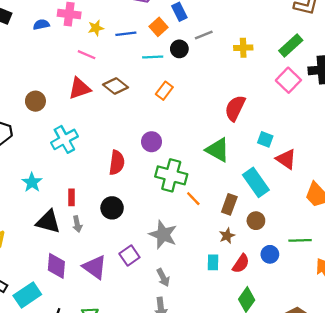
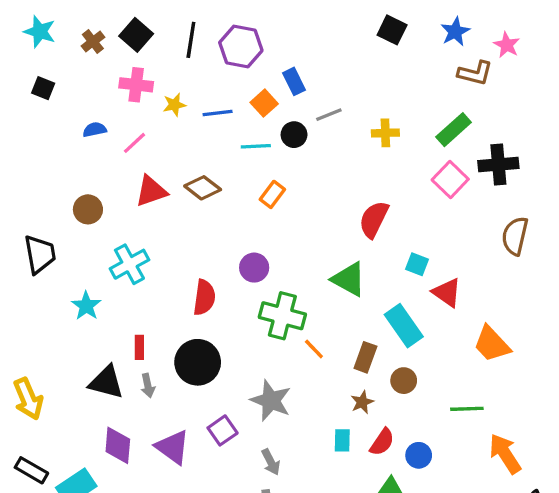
blue semicircle: (41, 25) -> (95, 130), moved
pink line: (87, 55) -> (134, 143), moved, turned -66
cyan star: (32, 182) -> (86, 306), moved
black circle: (112, 208) -> (198, 362), size x1.4
blue circle: (270, 254) -> (419, 455), moved

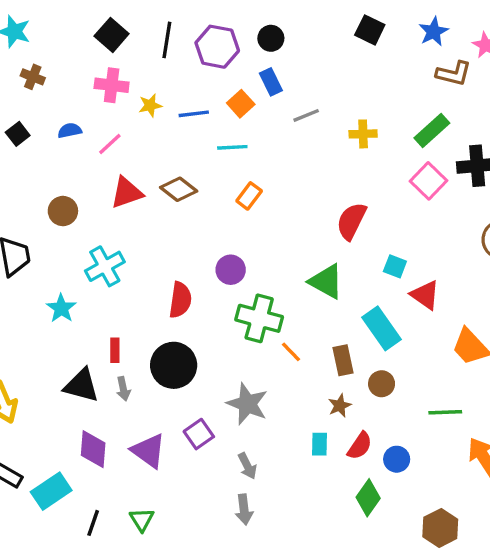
brown cross: (93, 42) -> (33, 77), moved, turned -30
black square: (43, 88) -> (18, 134), moved, turned 30
black circle: (294, 135) -> (271, 38), moved
brown rectangle: (365, 357) -> (343, 360), turned -32

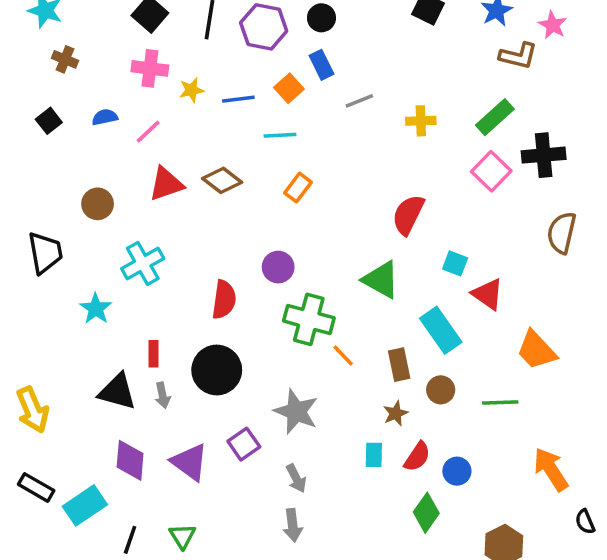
green line: (445, 412) -> (500, 403), moved

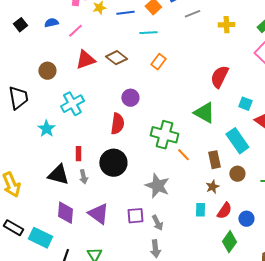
purple circle: (278, 267) -> (130, 98), moved
purple square: (244, 444) -> (135, 216), moved, turned 30
cyan rectangle: (85, 505) -> (40, 238), turned 60

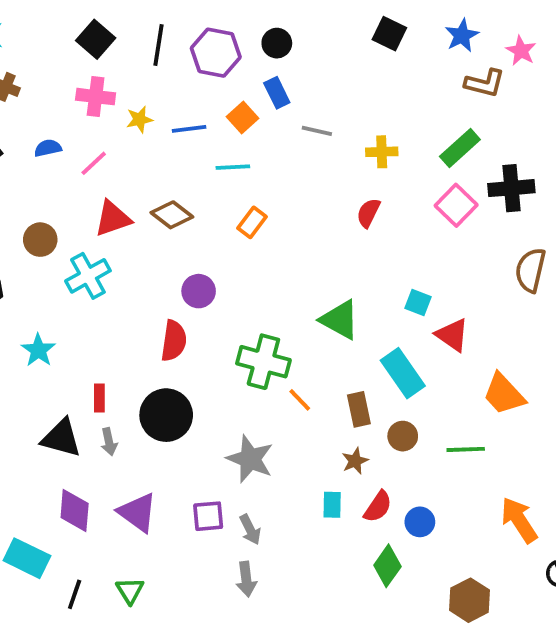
gray line: (192, 14) -> (317, 131), turned 35
red semicircle: (219, 77) -> (368, 213), moved, size x0.7
cyan cross: (72, 104) -> (88, 276), moved

